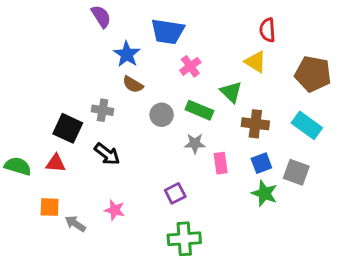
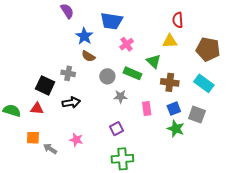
yellow triangle: (255, 62) -> (170, 41), turned -35
gray star: (195, 143) -> (120, 96), moved
black arrow: (107, 154) -> (71, 103), turned -48

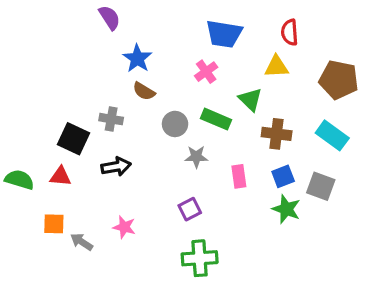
blue trapezoid: (111, 21) -> (224, 34), moved

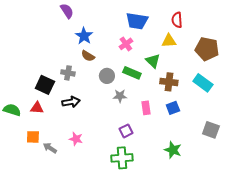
gray square: (321, 186) -> (211, 130), moved
purple square: (190, 209) -> (126, 131), moved
green star: (286, 209) -> (173, 150), moved

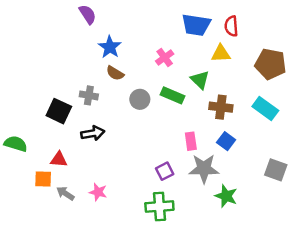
blue trapezoid: (137, 21) -> (196, 25), moved
gray star: (120, 96) -> (204, 169), moved, size x1.6
red triangle: (37, 108) -> (59, 159), moved
blue square: (173, 108) -> (226, 141), turned -32
pink star: (76, 139) -> (98, 192), moved

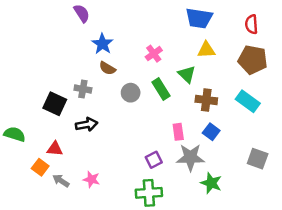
blue trapezoid: (196, 25) -> (199, 18), moved
red semicircle: (231, 26) -> (251, 24), moved
green rectangle: (172, 95) -> (161, 89), turned 35
orange square: (43, 179) -> (40, 167), turned 35

